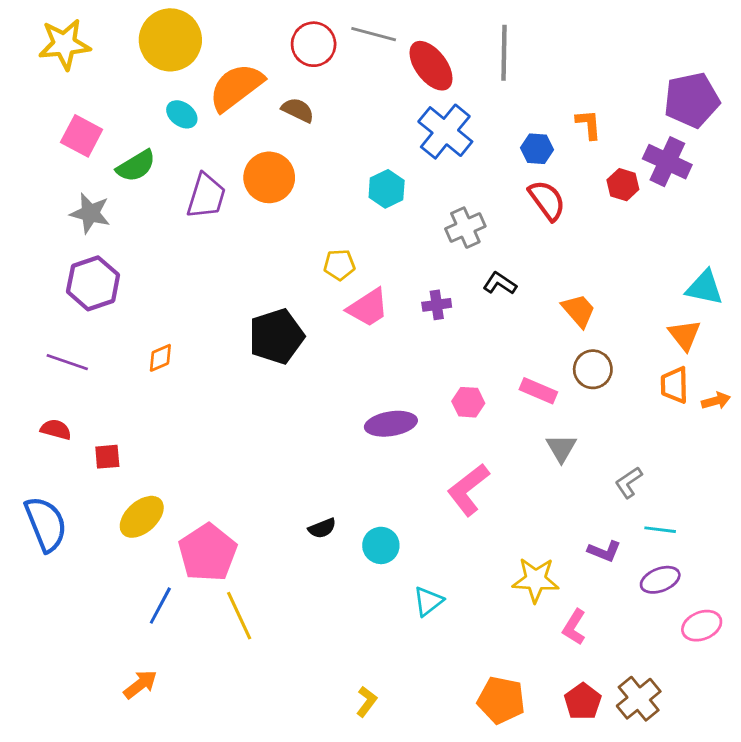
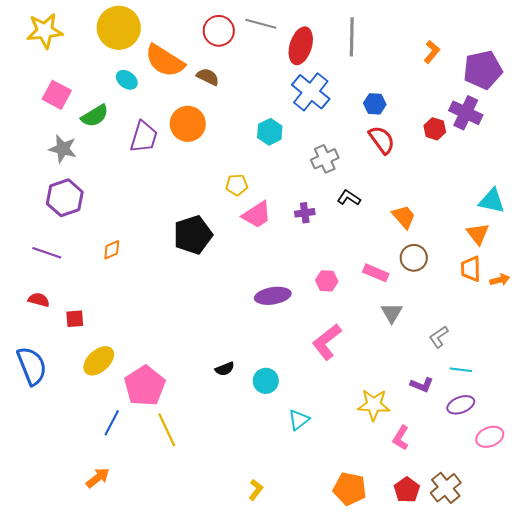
red ellipse: (431, 66) -> (301, 46), turned 54
orange semicircle: (236, 87) -> (165, 61), turned -111
orange L-shape: (589, 124) -> (432, 52), moved, turned 45

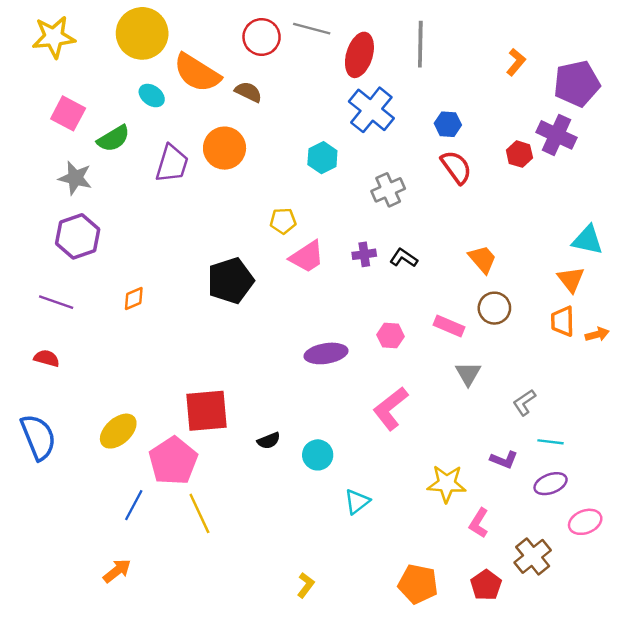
black L-shape: (349, 198) -> (404, 258), moved
red square: (75, 319) -> (207, 411), moved, size x2.0
brown cross: (446, 488) -> (533, 556), moved

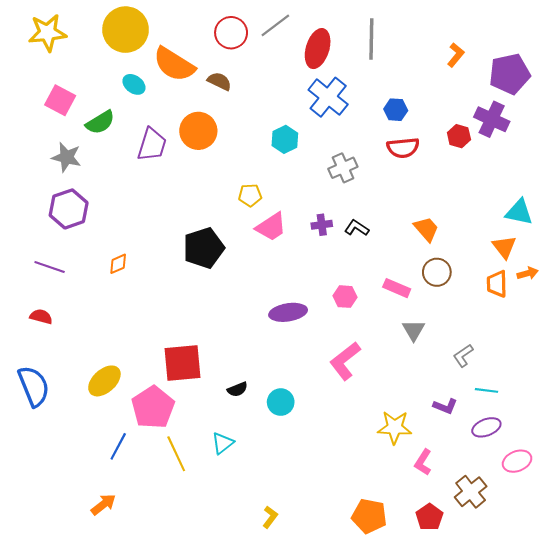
gray line: (312, 29) -> (275, 25), turned -52
red semicircle: (456, 167) -> (403, 148), turned 120
orange arrow: (597, 334) -> (528, 273), moved
cyan triangle: (357, 502) -> (223, 443), moved

